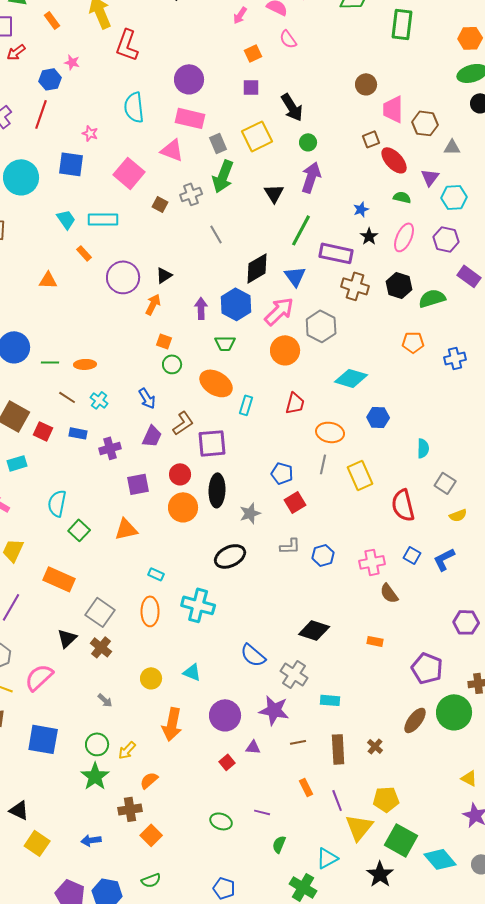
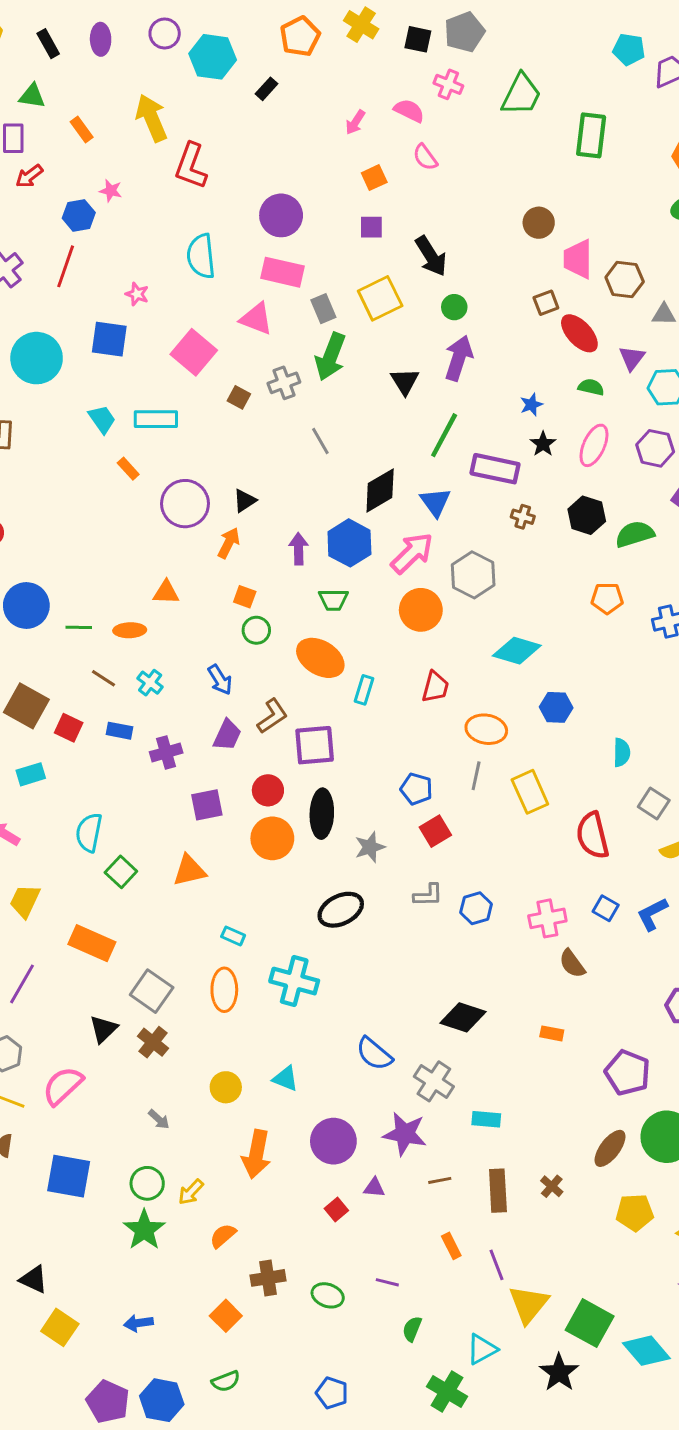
orange triangle: (48, 280) -> (166, 592), moved
brown cross: (355, 286) -> (523, 517), size x0.6
yellow pentagon: (386, 799) -> (635, 1212), moved
brown cross: (130, 809) -> (268, 1278), moved

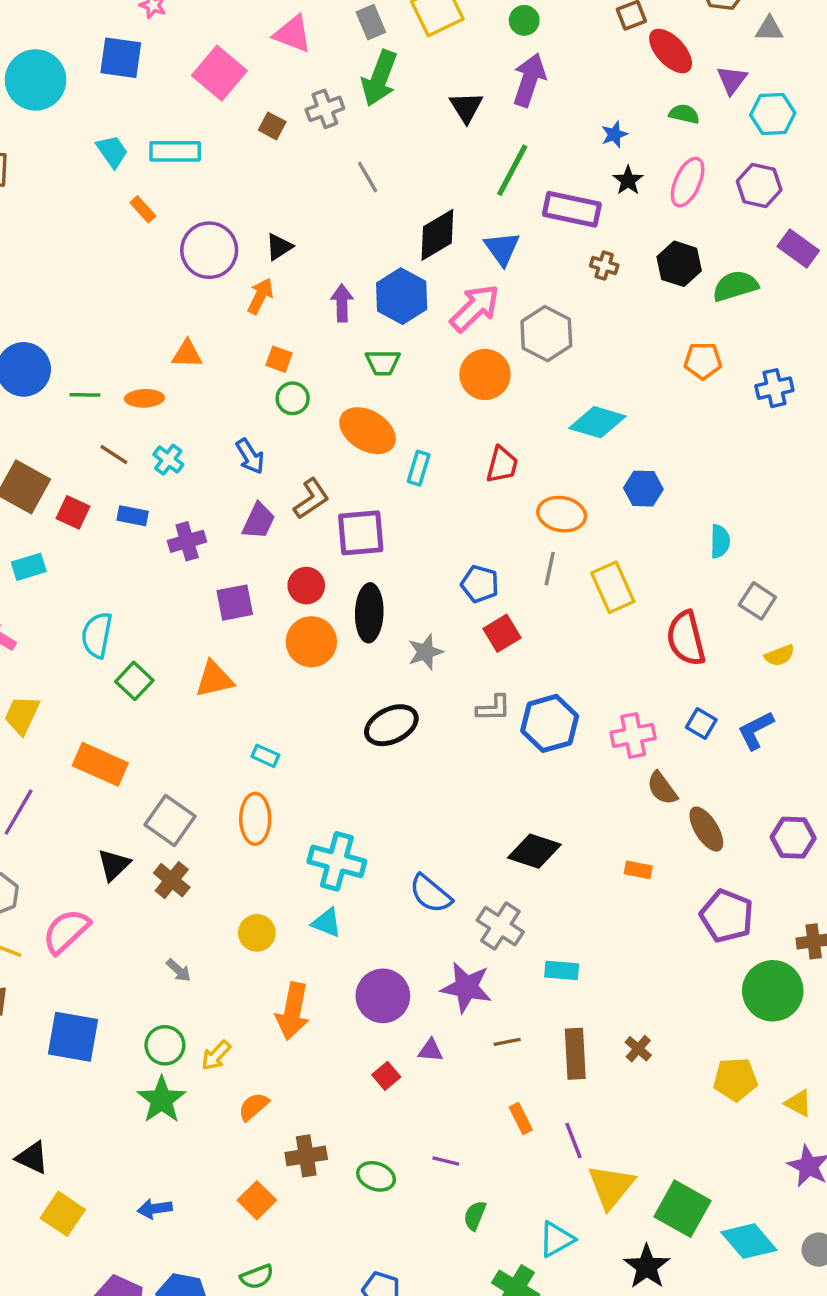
blue hexagon: (476, 908) -> (550, 723), size x1.5
cyan cross: (294, 981) -> (337, 861), moved
brown ellipse: (610, 1148) -> (706, 829), moved, turned -69

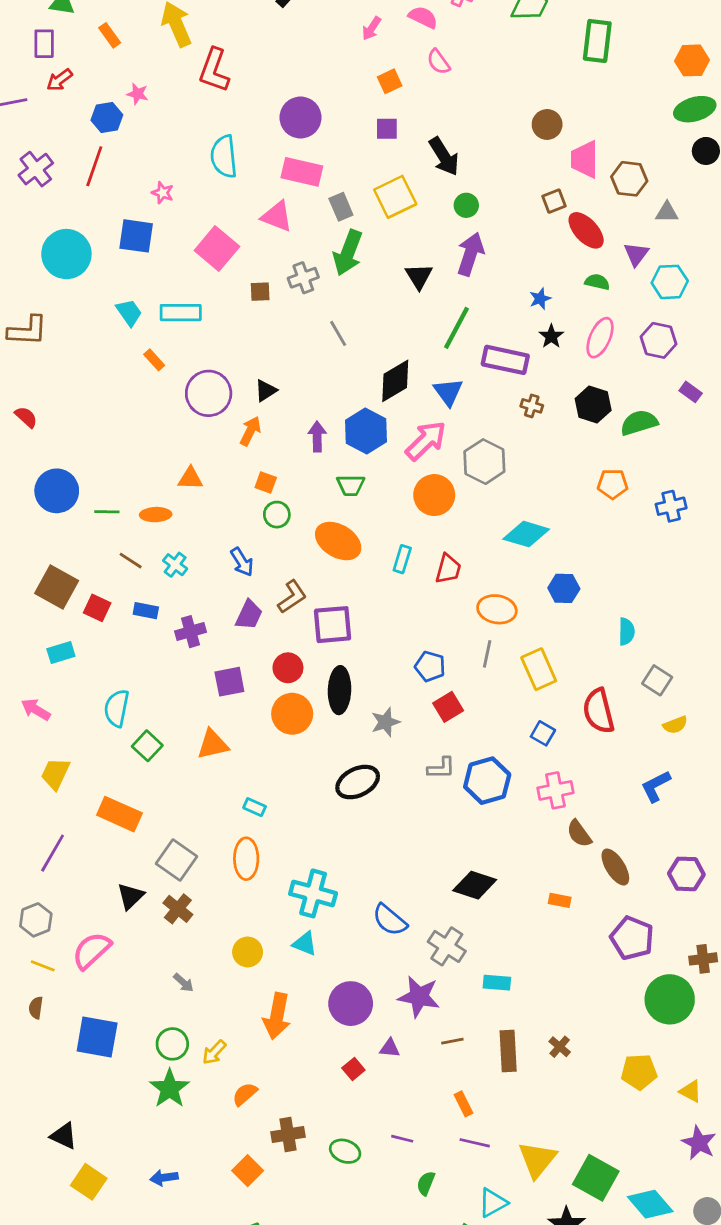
brown square: (272, 126) -> (260, 292), turned -30
purple rectangle: (798, 248) -> (691, 392), size x0.7
cyan rectangle: (419, 468) -> (402, 559), moved
blue square: (701, 723) -> (543, 733), moved
purple line: (574, 1141) -> (475, 1143), moved, turned -56

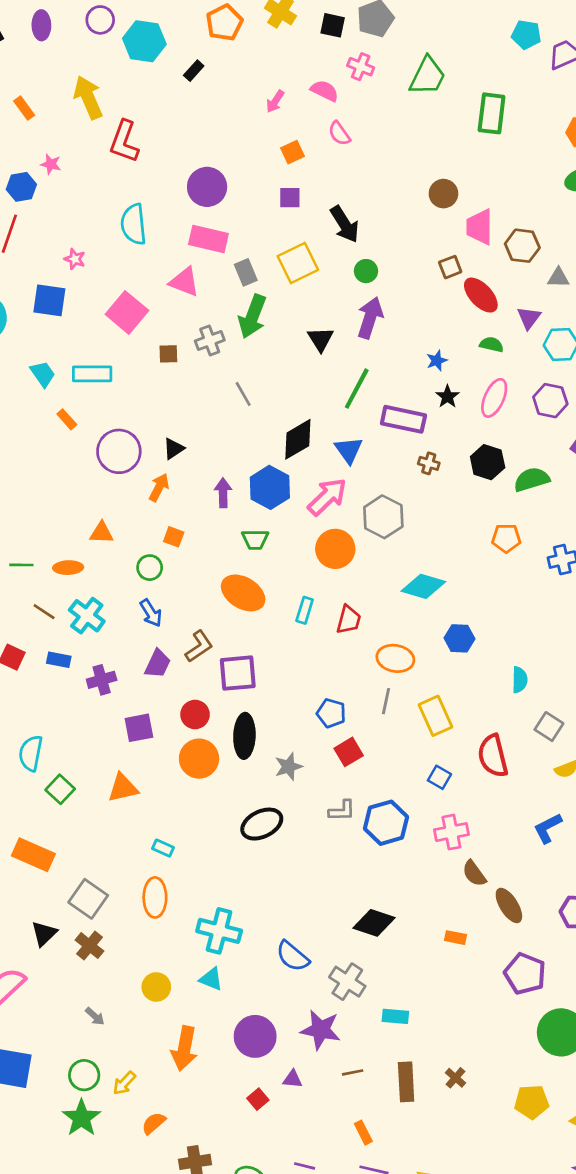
green circle: (277, 515) -> (150, 568), moved
cyan cross: (175, 565) -> (87, 616), size x1.5

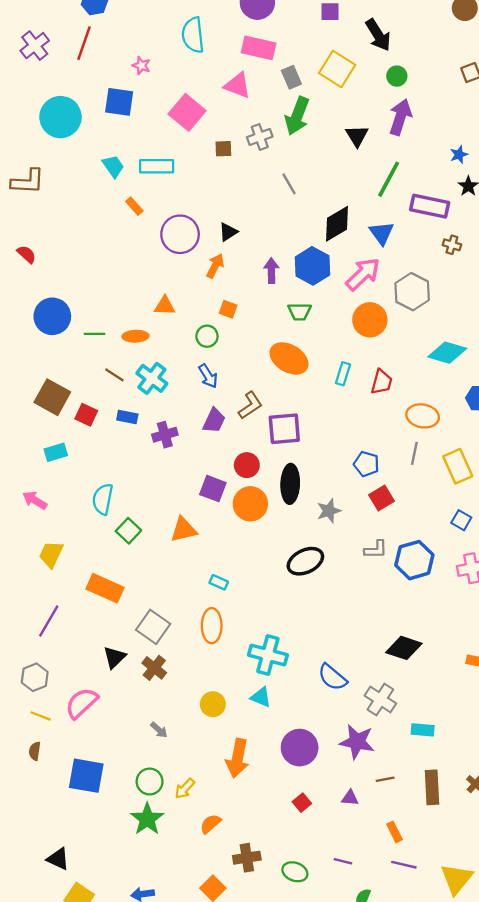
yellow square: (298, 263) -> (337, 69), turned -32
purple square: (139, 728) -> (213, 489), moved, turned 32
purple triangle: (293, 1079) -> (350, 798), moved

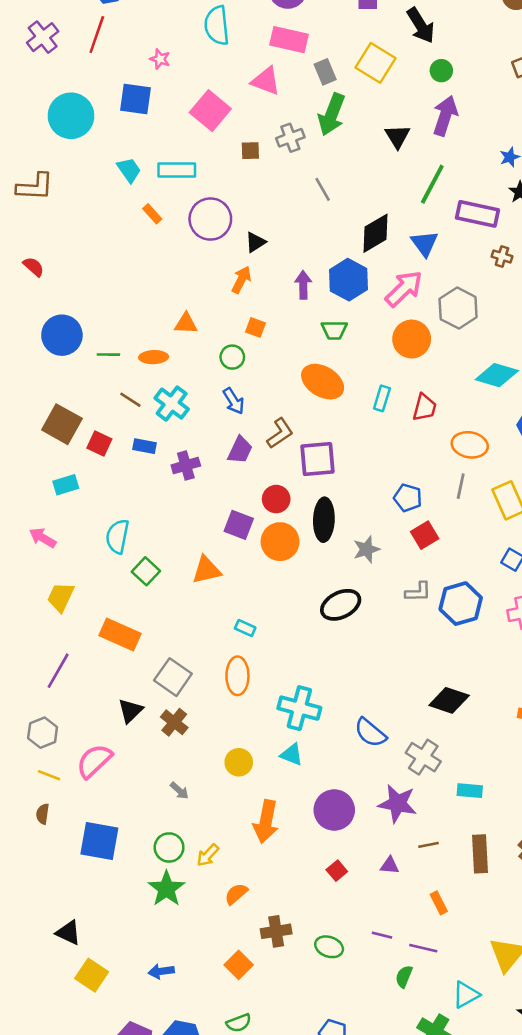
purple circle: (180, 234) -> (210, 219), moved
purple line: (404, 865) -> (423, 948), moved

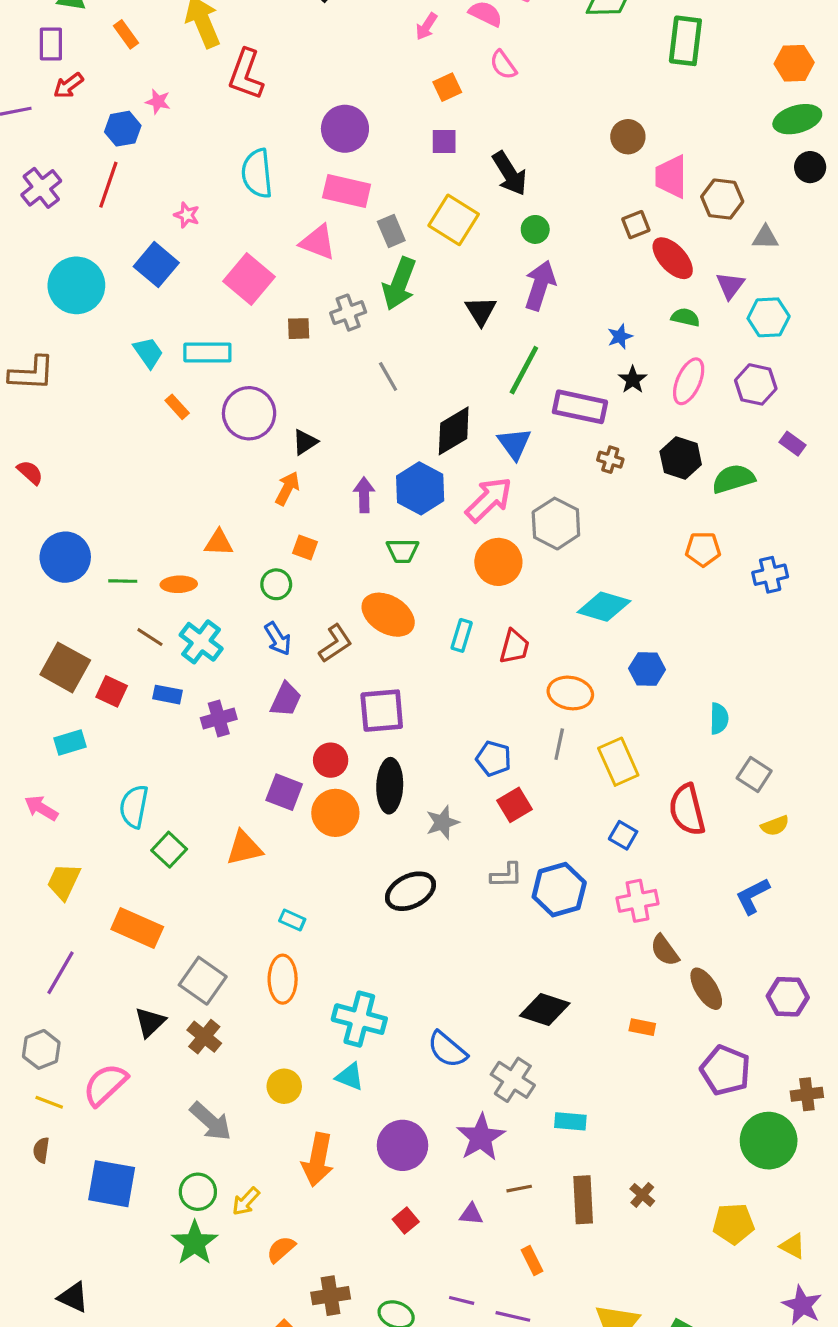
blue square: (135, 99) -> (156, 265), turned 32
brown L-shape: (280, 433) -> (335, 643), moved
gray arrow: (179, 791) -> (211, 1121), size x1.8
purple star: (397, 804) -> (481, 1137), turned 30

